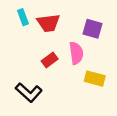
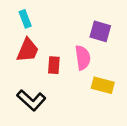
red trapezoid: (48, 23) -> (28, 50), moved, turned -60
red rectangle: (50, 60) -> (54, 65), turned -49

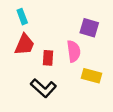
black L-shape: (31, 100) -> (43, 88), moved

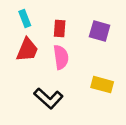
pink semicircle: (74, 51) -> (61, 57), moved
red rectangle: (48, 58) -> (60, 28), moved

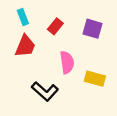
red rectangle: (60, 28) -> (55, 26), turned 35
pink semicircle: (61, 57) -> (67, 62), moved

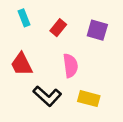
red trapezoid: (25, 46) -> (22, 64), moved, turned 130
yellow rectangle: (95, 79) -> (89, 99), moved

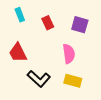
red rectangle: (58, 28) -> (48, 23), turned -64
pink semicircle: (70, 66) -> (69, 54), moved

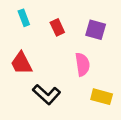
yellow rectangle: (73, 81) -> (102, 97), moved

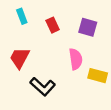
red trapezoid: (21, 63) -> (20, 58), turned 55
yellow rectangle: (102, 97) -> (98, 76), moved

